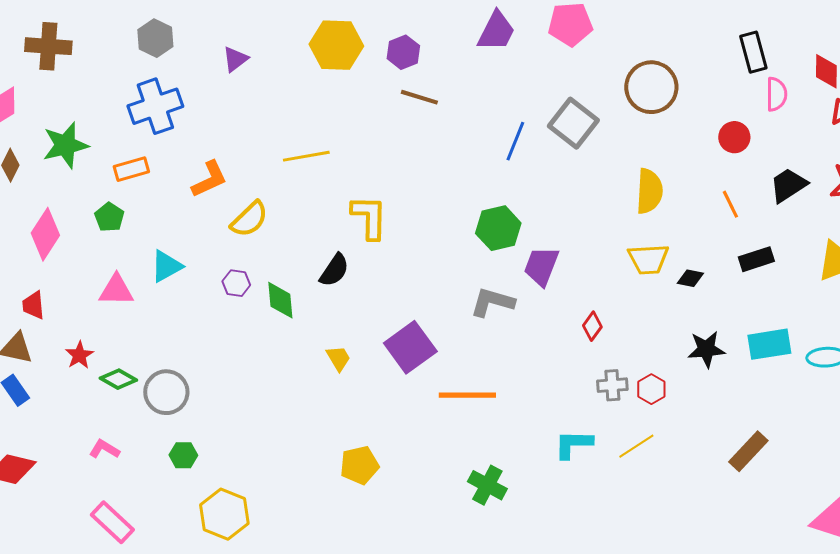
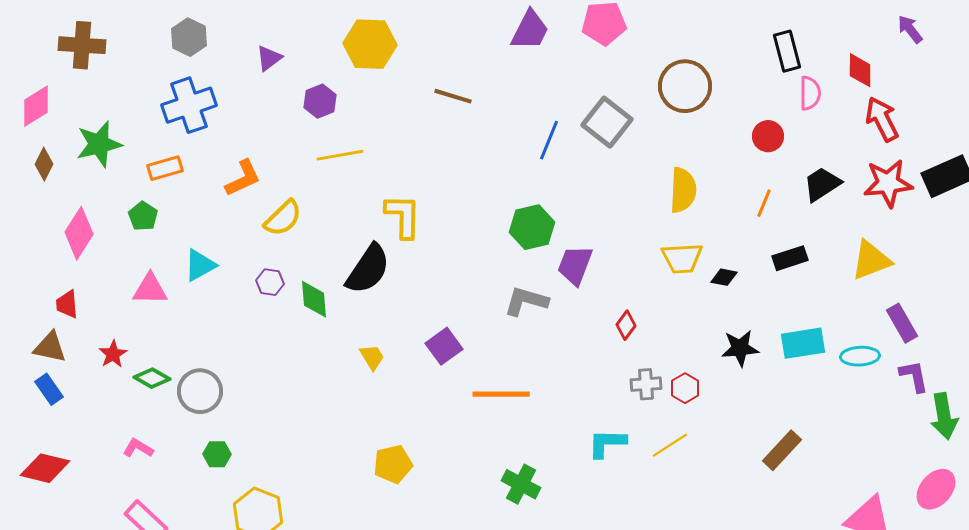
purple hexagon: (403, 52) -> (320, 101), moved
orange line: (730, 204) -> (764, 203), turned 48
black semicircle: (334, 270) -> (368, 269), size x1.5
purple square: (410, 347) -> (444, 346), size x0.7

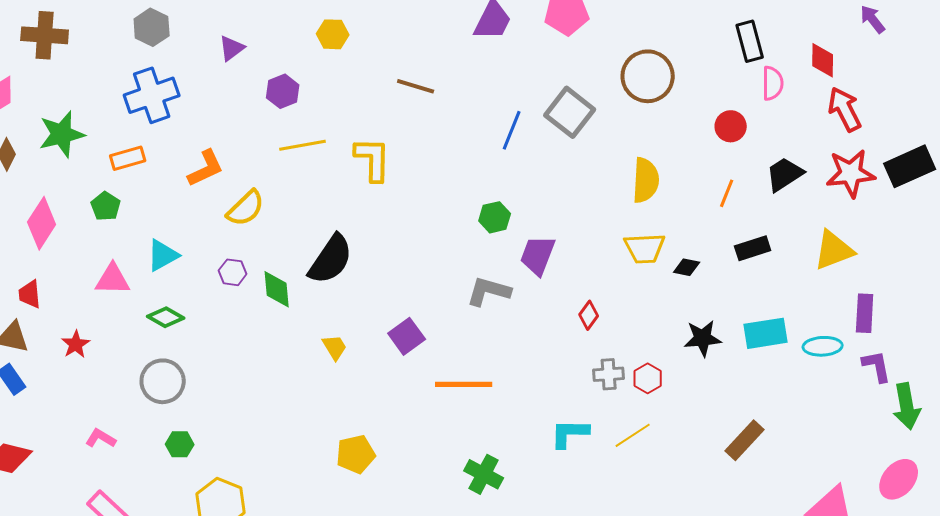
yellow hexagon: (370, 44) -> (333, 34), size x0.6
yellow L-shape: (403, 216) -> (373, 159), moved
green hexagon: (532, 227) -> (495, 217), size x0.7
purple rectangle: (902, 323) -> (865, 313), turned 33
green diamond: (152, 378) -> (166, 317), moved

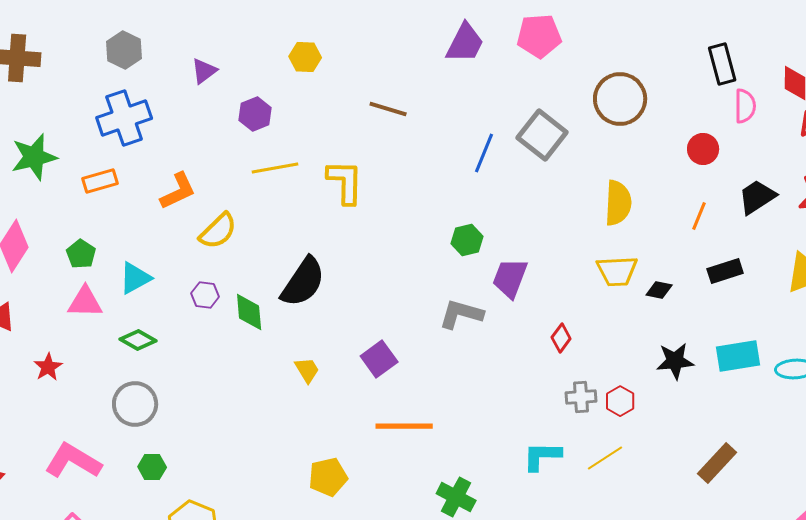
green pentagon: (106, 206) -> (81, 254), moved
orange line: (464, 384) -> (404, 426), moved
pink L-shape: (101, 438) -> (73, 461), size x1.8

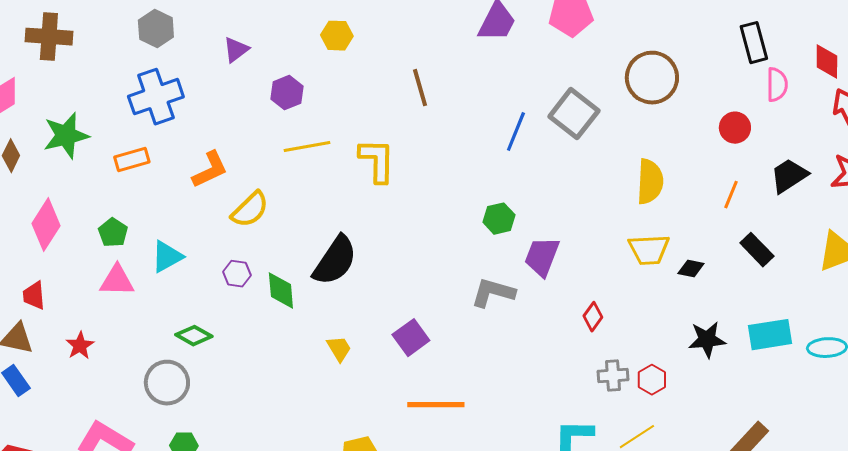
brown line: (388, 109) -> (420, 88), turned 57
black rectangle: (725, 271) -> (757, 250), turned 64
green diamond: (138, 340) -> (194, 336), moved

